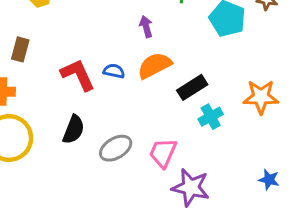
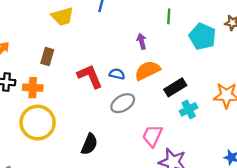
black semicircle: (74, 130) -> (89, 144), moved
gray ellipse: (116, 148) -> (123, 103), moved

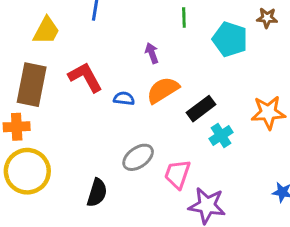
yellow trapezoid: (63, 16) -> (46, 31), turned -40
brown rectangle: (47, 57) -> (32, 85), size x1.8
red L-shape: (90, 76) -> (85, 77), moved
gray ellipse: (123, 103) -> (138, 157), moved

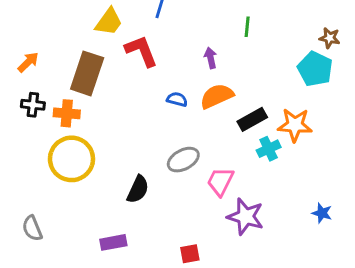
cyan pentagon: (230, 39) -> (315, 69), moved
red L-shape: (85, 77) -> (141, 51), moved
orange star: (268, 113) -> (295, 125), moved

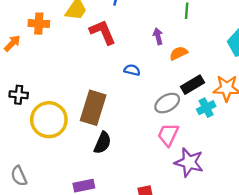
brown rectangle: (87, 73) -> (93, 108), moved
orange semicircle: (217, 96) -> (179, 53), moved, size x0.7
black cross: (33, 105) -> (19, 95), moved
orange cross: (67, 113) -> (39, 24), moved
gray ellipse: (183, 160) -> (167, 103), moved

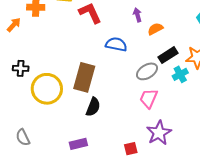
blue semicircle: (132, 70) -> (116, 44), size x1.5
purple star: (189, 162) -> (159, 133), moved, turned 30

